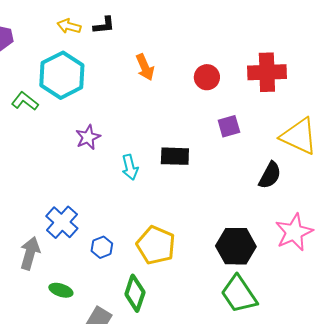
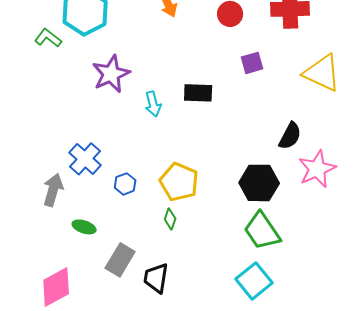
purple star: (88, 137) -> (111, 74), size x1.5
black semicircle: (270, 175) -> (290, 136), moved
green diamond: (135, 293) -> (170, 219), moved, size x0.6

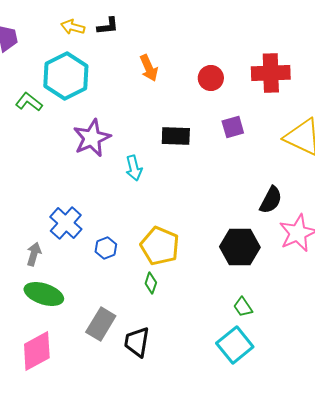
black rectangle: (198, 93) -> (176, 136), moved
gray arrow: (53, 190) -> (34, 254), size x0.7
green ellipse: (84, 227) -> (44, 294), moved, size x1.6
green trapezoid: (262, 231) -> (243, 307), moved, size x0.5

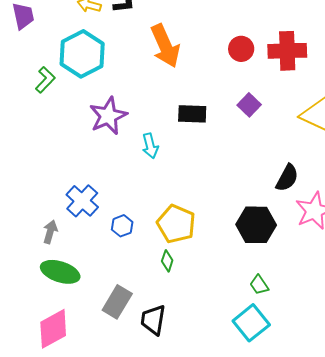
orange arrow: (149, 68) -> (165, 46), size x1.6
red circle: (211, 78) -> (241, 49), moved
green L-shape: (29, 102) -> (45, 80), turned 96
purple square: (233, 127) -> (249, 105), turned -30

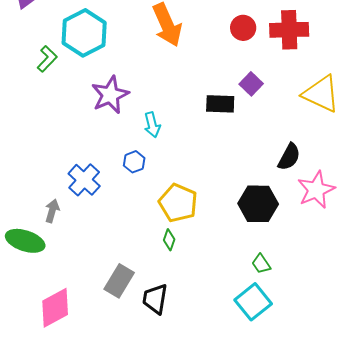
black rectangle: (192, 114) -> (220, 104), moved
blue hexagon: (122, 226) -> (134, 162), moved
green ellipse: (60, 272) -> (25, 241), moved

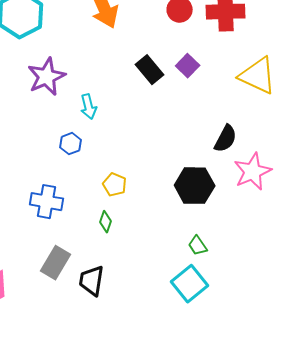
black rectangle: (220, 104) -> (150, 70), moved, turned 48
blue cross: (84, 180) -> (47, 202), moved, turned -32
yellow pentagon: (178, 203) -> (115, 185), size x0.6

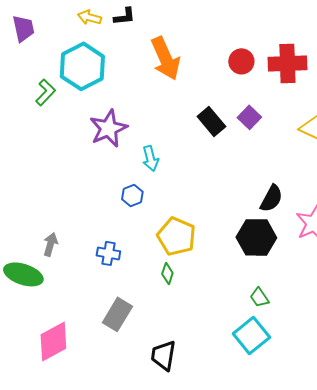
black semicircle: (226, 139) -> (271, 198), moved
yellow pentagon: (115, 185) -> (176, 236), size x1.6
blue cross: (47, 202) -> (108, 253), size x0.7
black trapezoid: (92, 281) -> (163, 355), moved

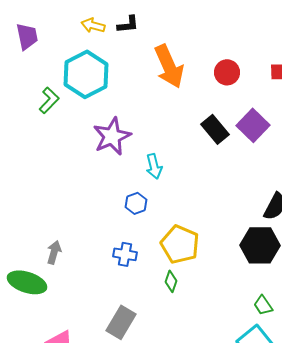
red circle: (241, 61) -> (227, 72), moved
purple square: (249, 117) -> (253, 125), size x1.4
blue cross: (108, 253) -> (125, 254), moved

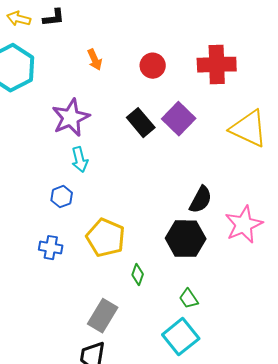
orange arrow: (169, 66) -> (95, 60), size x0.5
purple star: (112, 136) -> (71, 118), moved
green diamond: (171, 281) -> (138, 275), moved
gray rectangle: (121, 322) -> (103, 316), moved

